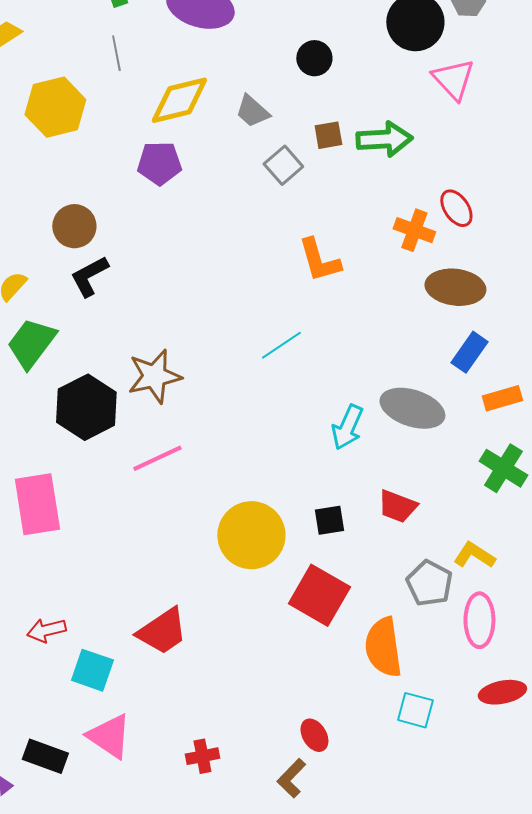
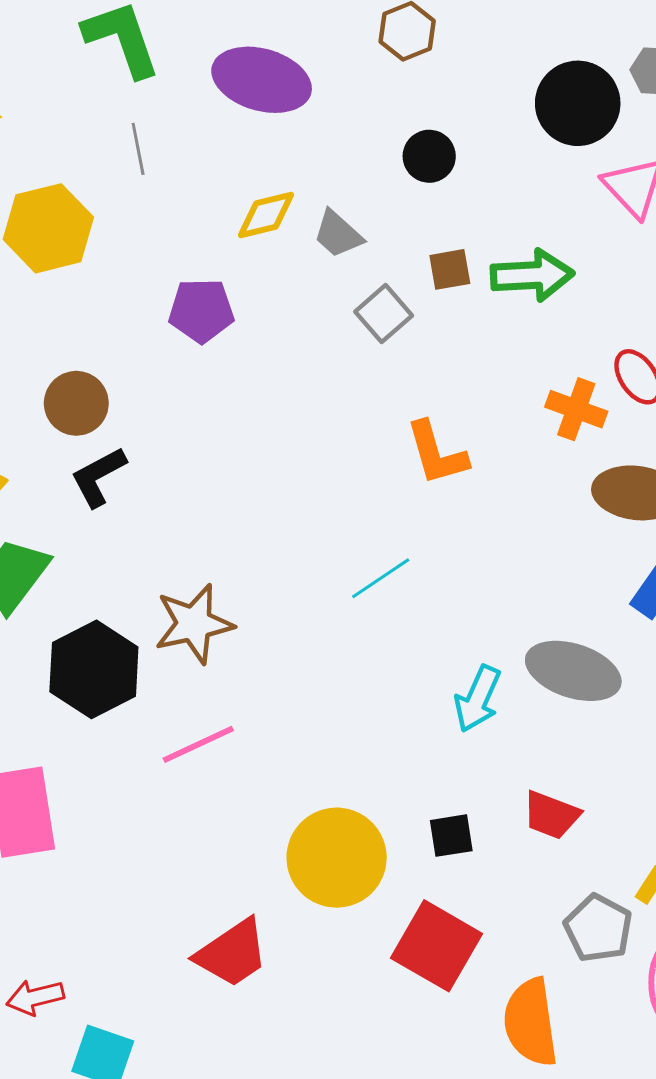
yellow diamond: (179, 100) -> (266, 215), moved, size x0.7
red trapezoid: (162, 631) -> (232, 953), moved

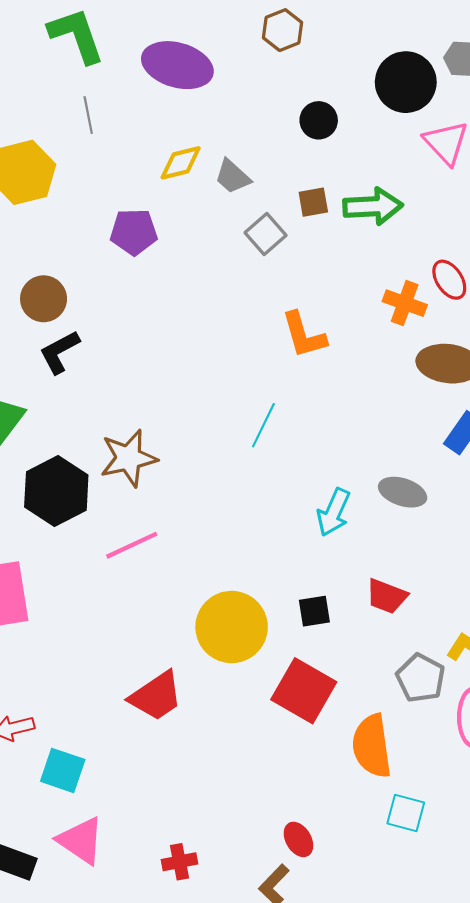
black circle: (429, 156) -> (319, 120), moved
cyan line: (381, 578) -> (263, 425), turned -30
gray ellipse: (573, 671) -> (403, 492), size x0.7

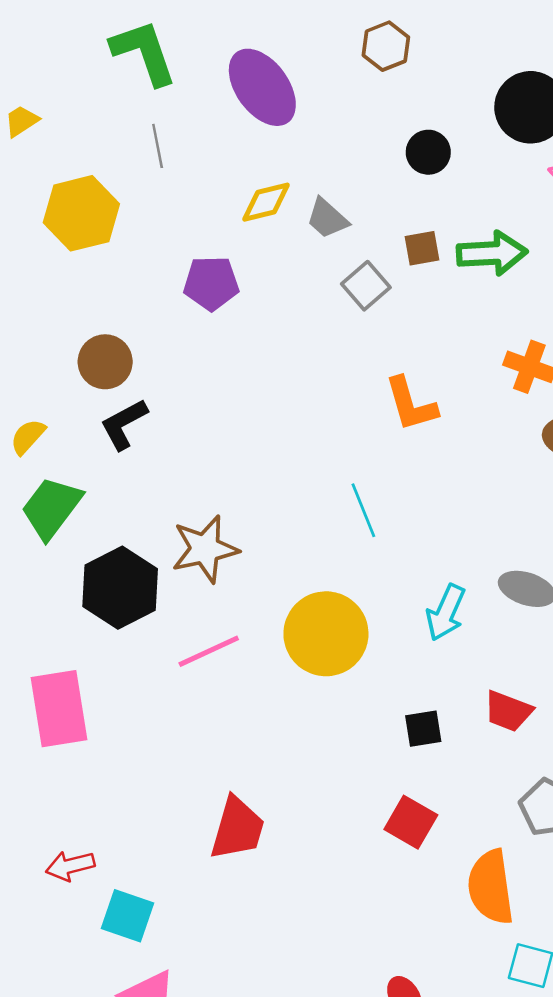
purple ellipse: (177, 65) -> (262, 87), turned 38
cyan line: (263, 425) -> (363, 510), turned -48
yellow circle: (232, 627) -> (326, 634), moved
red square: (304, 691) -> (411, 822), size x0.7
red trapezoid: (156, 696) -> (237, 828), turned -40

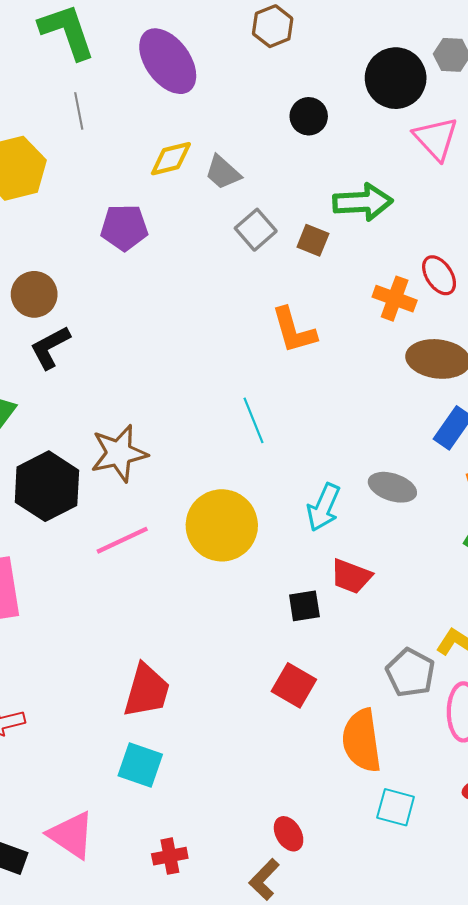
brown square: (422, 248) -> (313, 240), moved, turned 32
red trapezoid: (508, 711) -> (351, 576), moved
cyan square: (128, 916) -> (140, 765), moved

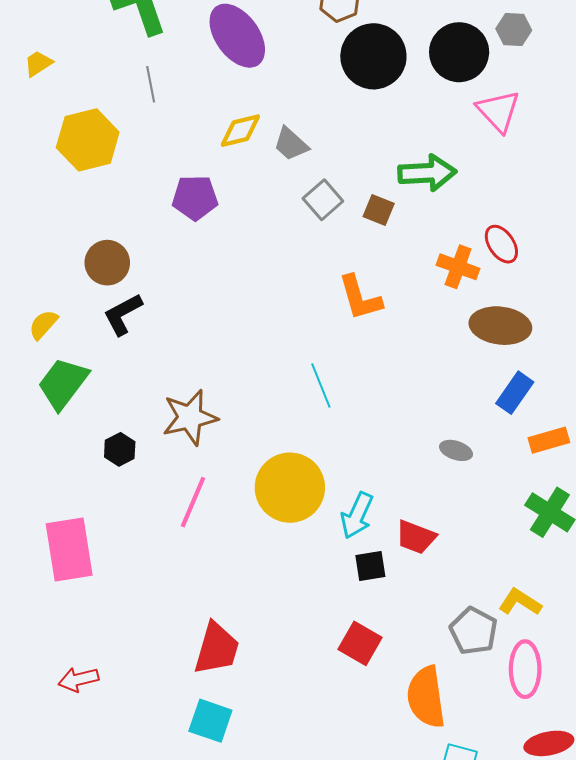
black circle: (309, 116) -> (373, 56), moved, size x1.8
black hexagon: (47, 486) -> (120, 449), size x0.5
gray ellipse: (392, 487) -> (456, 450), size x0.7
cyan arrow: (324, 507) -> (357, 515), moved
pink line: (122, 540) -> (193, 502), turned -42

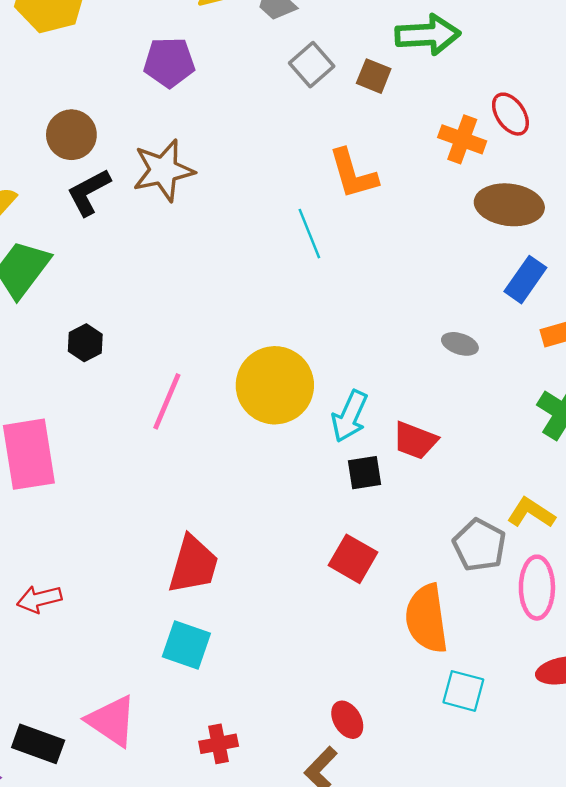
cyan line: (321, 385) -> (309, 234), moved
brown star: (190, 417) -> (163, 170), moved

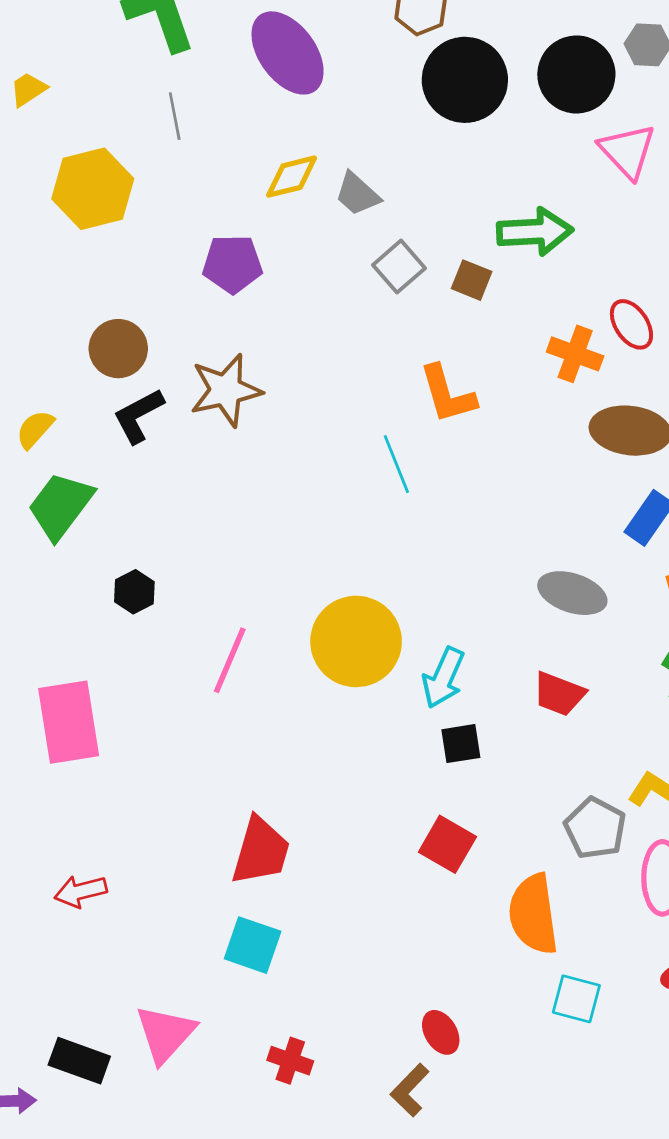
gray ellipse: (460, 344) -> (572, 593), size x1.6
red trapezoid: (415, 440) -> (559, 694), moved
pink triangle: (112, 721) -> (165, 1034), turned 38
red cross: (219, 744) -> (290, 1061), turned 30

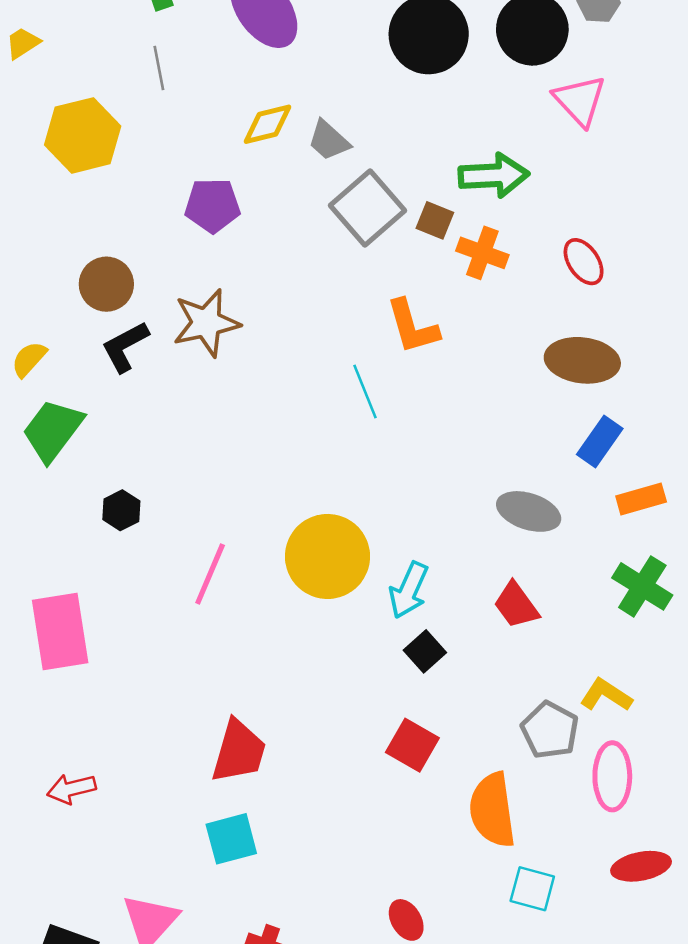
gray square: (399, 267) -> (367, 208), size x1.5
orange cross: (575, 354) -> (482, 253), moved
red trapezoid: (559, 694) -> (516, 605), turned 33
black square: (461, 744) -> (425, 651), turned -33
cyan square: (253, 945) -> (231, 839), turned -34

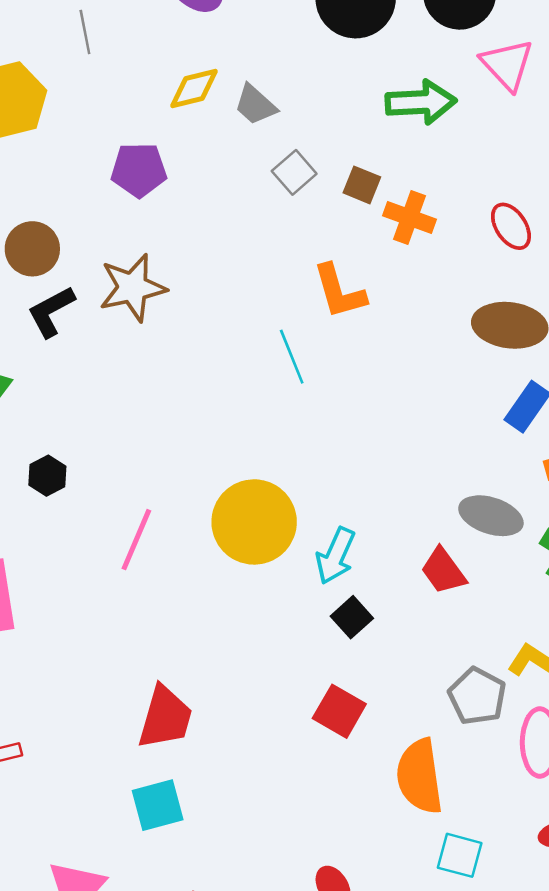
green arrow: (494, 175) -> (421, 102), moved
gray square: (367, 208) -> (294, 172), size x0.6
gray ellipse: (529, 511) -> (491, 516), moved

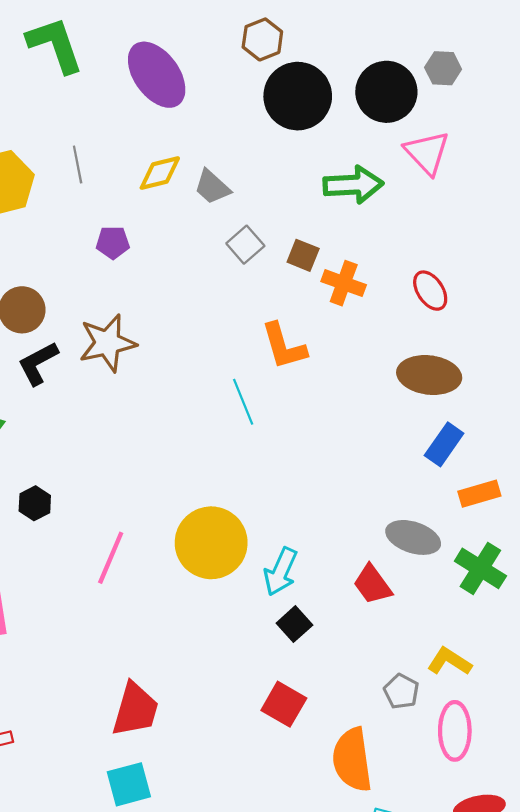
gray line: (85, 32) -> (78, 164), moved
purple pentagon: (139, 170) -> (113, 242), size x0.7
gray pentagon: (477, 696) -> (401, 691), size x0.7

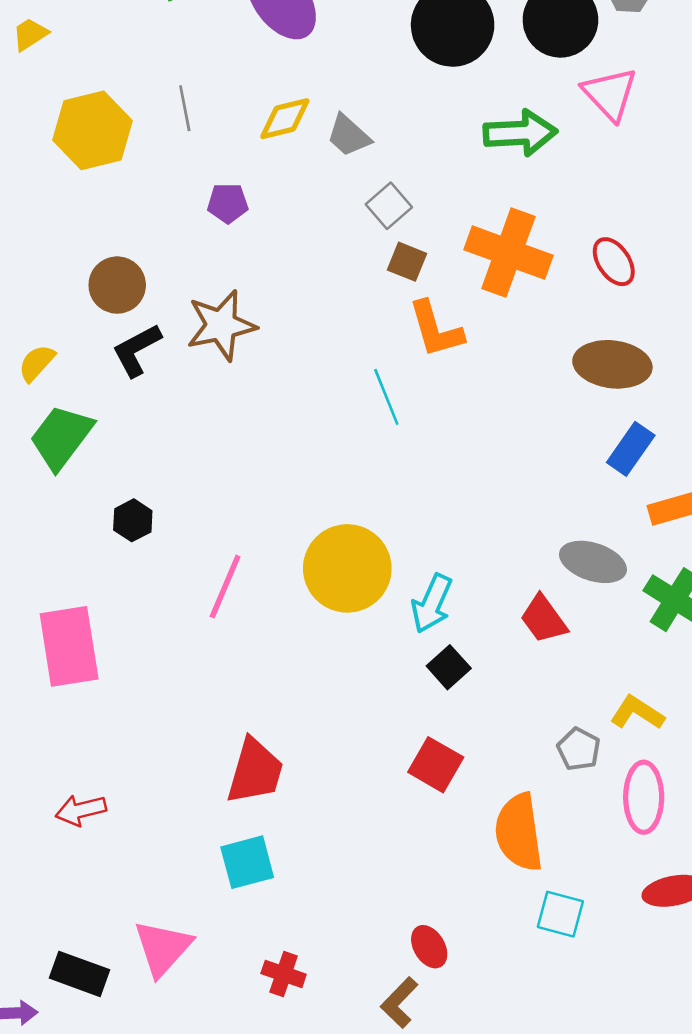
brown square: (303, 255) -> (407, 262), moved
orange cross: (344, 283) -> (508, 253), size x1.6

